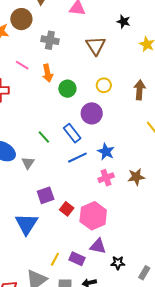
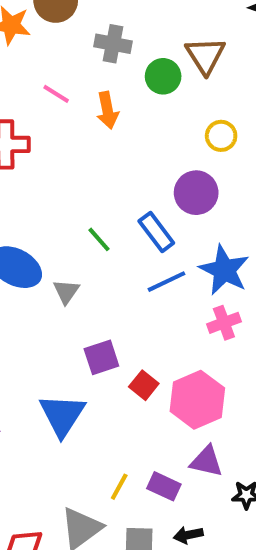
green circle: (67, 89) -> (163, 76), moved
blue star: (106, 152) -> (224, 270), size x1.4

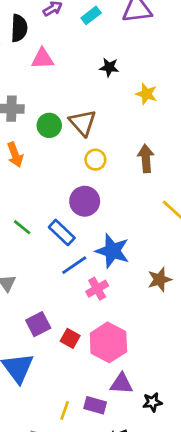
brown triangle: (205, 55) -> (83, 123), moved
green line: (99, 239) -> (22, 227), moved
pink cross: (224, 323) -> (97, 289), moved

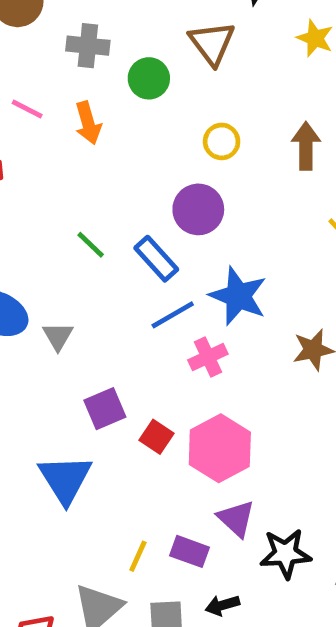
brown triangle: (83, 123) -> (212, 43), moved
purple triangle: (121, 384) -> (236, 519), turned 35
black star: (152, 402) -> (286, 554), size x1.5

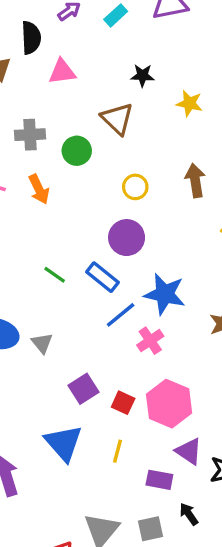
yellow line: (138, 556) -> (117, 451), moved
black arrow: (222, 605) -> (189, 514), turned 80

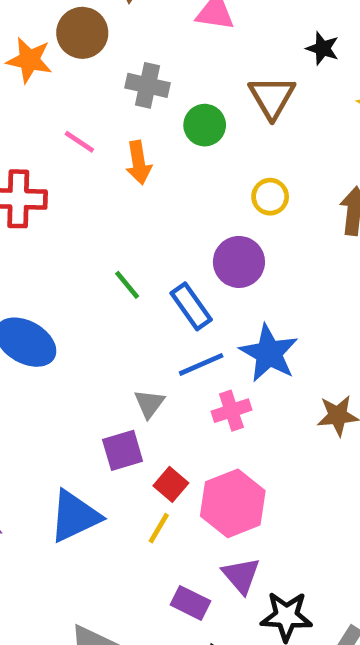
gray triangle: (42, 343) -> (149, 404), moved
blue triangle: (64, 443) -> (75, 516), turned 30
yellow line: (117, 451) -> (159, 528), moved

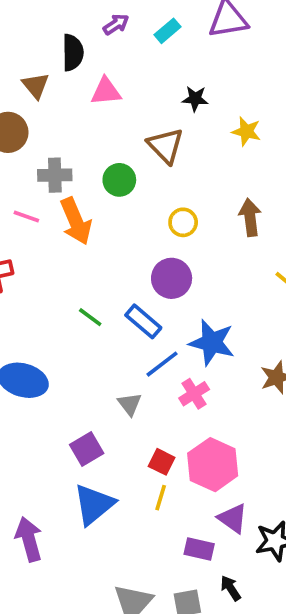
gray cross: (147, 85) -> (55, 175), moved
orange arrow: (139, 163) -> (76, 221), size x1.4
purple square: (123, 450) -> (87, 449), moved

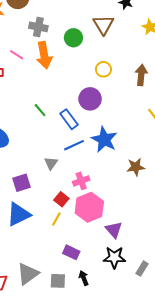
pink line: (26, 216) -> (17, 55), moved
pink cross: (194, 394) -> (81, 181), moved
purple triangle: (233, 518) -> (114, 230), moved

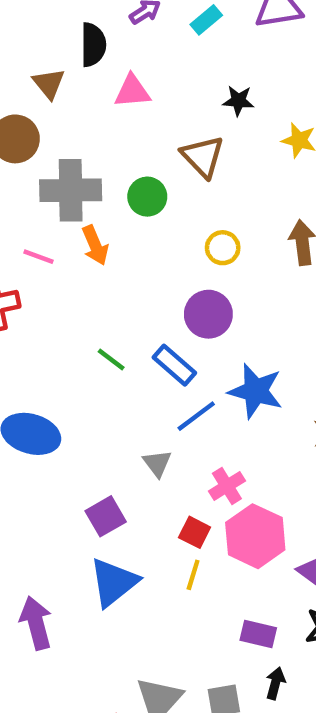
gray cross: (38, 27) -> (71, 190), size x1.5
orange arrow: (44, 55) -> (95, 245), size x0.7
purple rectangle: (71, 252) -> (258, 634), moved
black arrow: (84, 278) -> (275, 683), turned 48

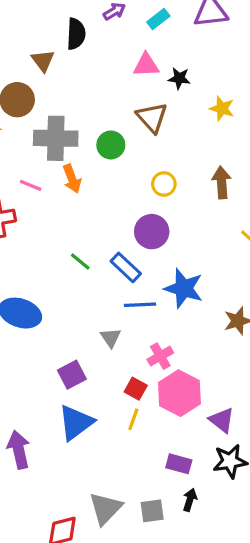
pink triangle: (132, 91) -> (146, 65), moved
blue line: (196, 416) -> (140, 305), turned 32

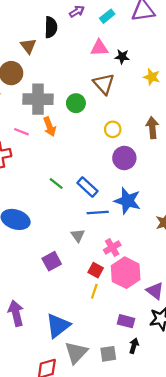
purple circle: (152, 232) -> (124, 158), moved
blue triangle: (76, 422) -> (58, 326), moved

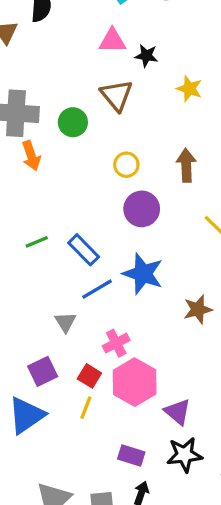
green line: (56, 183) -> (37, 242), turned -64
blue line: (98, 212) -> (97, 289), turned -30
purple square: (52, 261) -> (43, 371), moved
blue triangle: (58, 326) -> (26, 415), moved

